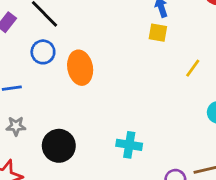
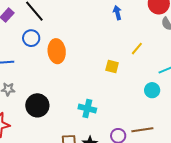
yellow square: (158, 33) -> (112, 67), moved
yellow line: (193, 68) -> (137, 49), moved

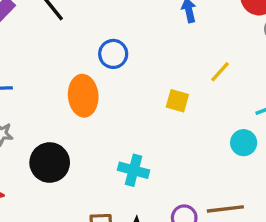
blue circle: (31, 38) -> (113, 54), moved
orange ellipse: (57, 51) -> (83, 96), moved

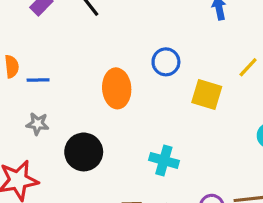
blue circle: (113, 54) -> (166, 62), moved
yellow square: (177, 101) -> (207, 95), size x1.4

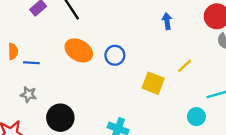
blue circle: (166, 62) -> (115, 55), moved
orange ellipse: (117, 88) -> (79, 50), moved, turned -60

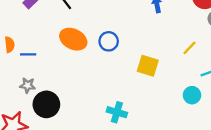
yellow line: (185, 66) -> (190, 48), moved
black circle: (60, 118) -> (46, 104), moved

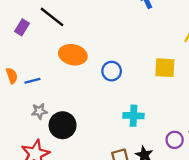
blue circle: (109, 41) -> (112, 71), moved
yellow square: (148, 66) -> (165, 68), moved

